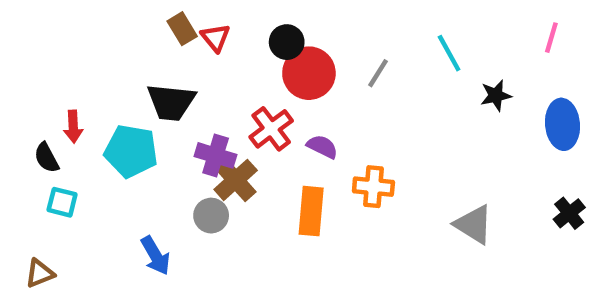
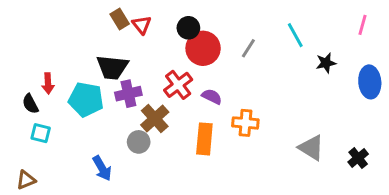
purple cross: (216, 155) -> (128, 94), moved, turned -30
black cross: (569, 213) -> (358, 158), moved

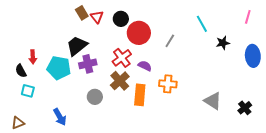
black circle: (188, 28) -> (121, 19), moved
gray line: (248, 48) -> (170, 41), moved
black trapezoid: (112, 67) -> (77, 46), turned 135
brown cross: (155, 119) -> (120, 81), moved
blue arrow: (102, 168) -> (60, 117), moved

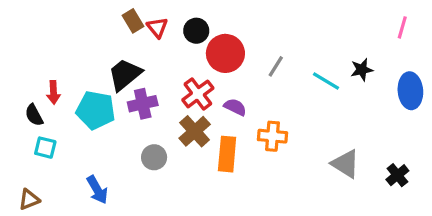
cyan line: (202, 24) -> (326, 81), moved, turned -30

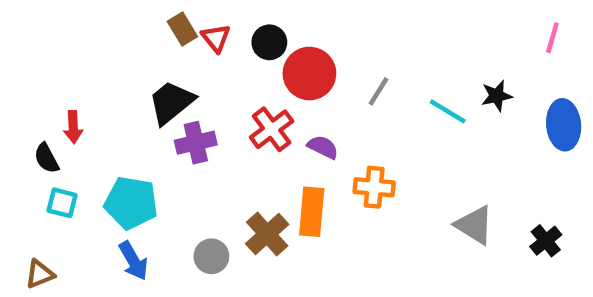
cyan pentagon: (96, 110) -> (131, 203), moved
brown cross: (195, 131) -> (267, 234), moved
gray circle: (154, 157) -> (211, 256), moved

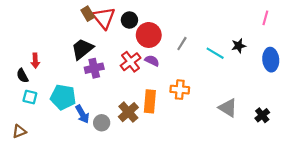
red triangle: (216, 38) -> (104, 18), size x1.6
purple semicircle: (323, 147) -> (152, 61), moved
blue arrow: (133, 261) -> (82, 114), moved

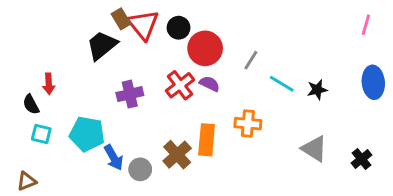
black star: (239, 46) -> (317, 90), moved
black trapezoid: (82, 49) -> (102, 45), moved
cyan line: (215, 53) -> (282, 84), moved

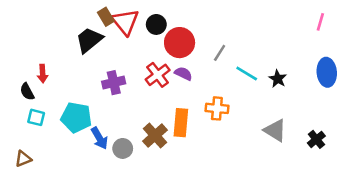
black star: (317, 90) -> (278, 79), turned -30

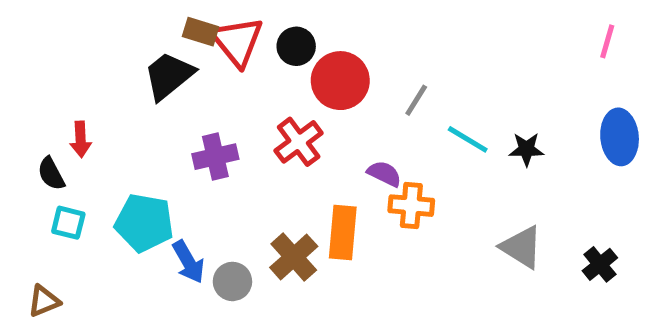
brown rectangle: (106, 17) -> (201, 32), turned -42
purple semicircle: (183, 74) -> (384, 174), moved
black star: (278, 79) -> (526, 149), turned -30

